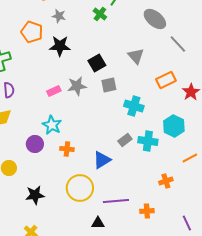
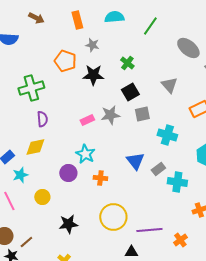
green cross: (100, 14) -> (127, 63), moved
cyan cross: (148, 141) -> (177, 182), moved
blue triangle: (102, 160) -> (135, 161), moved, turned -36
orange cross: (147, 211) -> (180, 240), turned -32

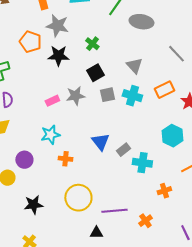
gray star: (92, 45) -> (57, 26), size x1.6
gray ellipse: (188, 48) -> (141, 22), moved, turned -30
cyan cross: (167, 135) -> (132, 96), moved
cyan star: (85, 154) -> (50, 135), turned 30
purple circle: (68, 173) -> (24, 160), moved

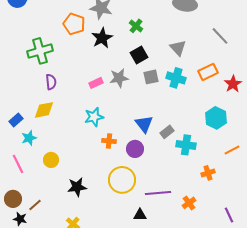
black star: (58, 56) -> (102, 38), turned -30
purple circle: (24, 160) -> (135, 149), moved

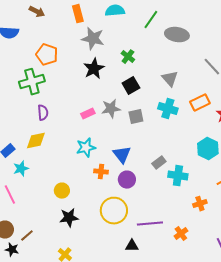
orange pentagon: (74, 24) -> (47, 55), moved
gray square: (151, 77) -> (136, 117), moved
blue triangle: (144, 124) -> (122, 155), moved
yellow circle: (51, 160) -> (62, 191), moved

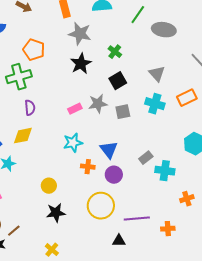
orange cross: (181, 234) -> (168, 229), turned 32

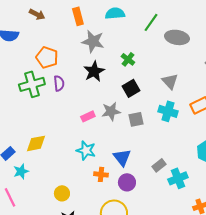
purple semicircle: (30, 108) -> (59, 83), moved
cyan star: (73, 143) -> (86, 150), turned 30
cyan cross: (165, 171) -> (178, 178), turned -30

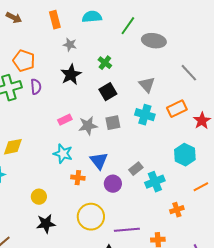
gray star: (93, 41) -> (70, 45), size x0.6
gray star: (111, 111) -> (88, 126), moved
purple circle: (127, 182) -> (113, 184), moved

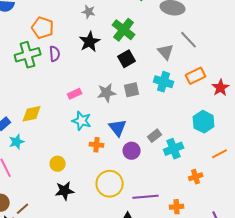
green cross: (105, 63) -> (124, 30), size x1.6
gray line: (189, 73) -> (189, 40), moved
pink rectangle: (65, 120) -> (75, 94), moved

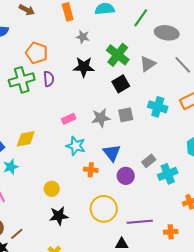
black star: (90, 42) -> (84, 67), turned 30
gray triangle: (166, 52) -> (148, 64), moved, turned 36

